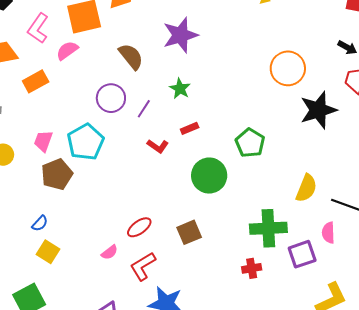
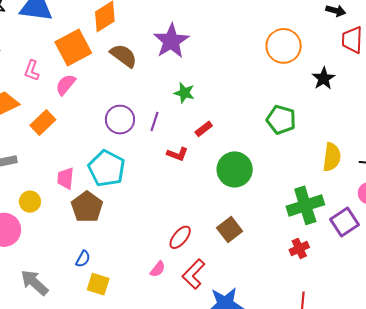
pink L-shape: (38, 28) -> (32, 70), size x0.7
brown semicircle: (131, 56) -> (124, 56), moved
black star: (318, 110) -> (324, 78), size x0.6
green pentagon: (250, 143) -> (281, 120), moved

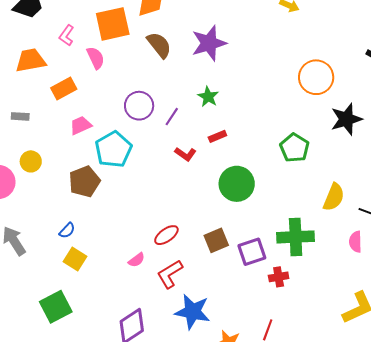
black star: (324, 78) -> (346, 119), size x1.4
pink semicircle: (66, 85) -> (96, 58), turned 100
pink trapezoid: (65, 178) -> (81, 125), moved, turned 45
purple square: (344, 222) -> (252, 252), moved

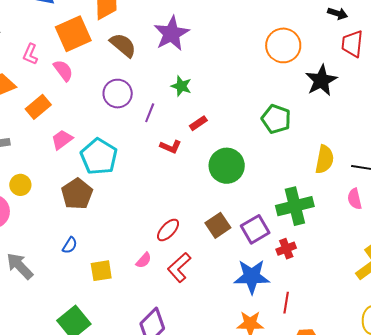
purple circle: (139, 106) -> (118, 94), moved
yellow square: (75, 259) -> (101, 271), moved, turned -30
blue star: (193, 312) -> (252, 277), moved

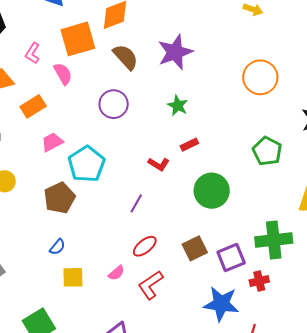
orange circle: (283, 45) -> (260, 77), moved
purple line: (150, 113) -> (136, 203), moved
blue semicircle: (70, 245) -> (57, 247), moved

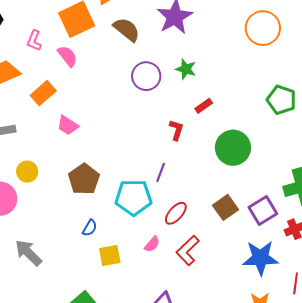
purple circle: (114, 104) -> (146, 76), moved
pink trapezoid: (52, 142) -> (68, 125), turned -110
cyan pentagon: (86, 164) -> (133, 197), moved, turned -30
red L-shape: (159, 164) -> (176, 130), turned -95

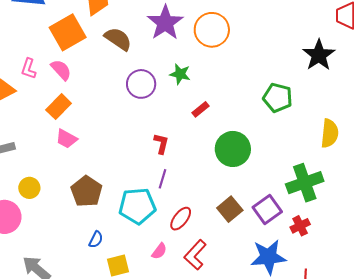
orange circle: (263, 28) -> (212, 30), moved
pink L-shape: (34, 41) -> (29, 69), moved
orange rectangle: (43, 93) -> (59, 107), moved
red L-shape: (176, 130) -> (161, 144), moved

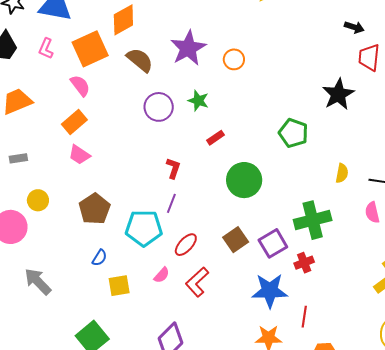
orange circle: (212, 30) -> (234, 59), size x0.6
pink L-shape: (29, 69) -> (46, 49), moved
yellow semicircle: (330, 133) -> (342, 173), size x0.7

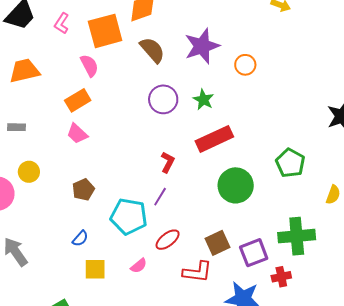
green pentagon: (293, 133) -> (290, 163), moved
red rectangle: (216, 138) -> (214, 139), size x2.0
brown pentagon: (95, 209) -> (83, 190), size x0.7
red L-shape: (197, 282) -> (197, 272), moved, turned -140

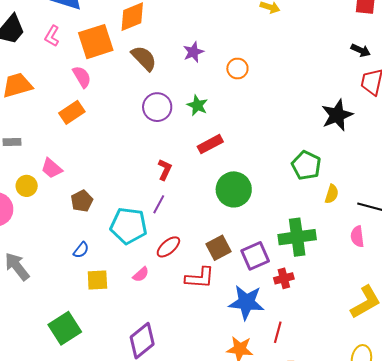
purple star: (202, 46) -> (193, 52), size x0.6
pink trapezoid: (77, 134) -> (52, 168), moved
red rectangle: (214, 139) -> (210, 144), size x0.7
green pentagon: (290, 163) -> (306, 165), moved

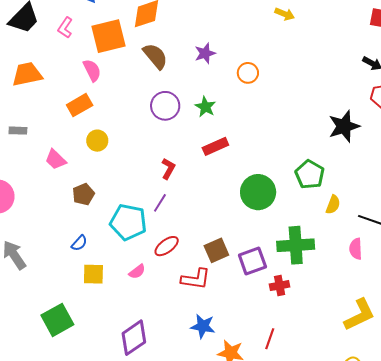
yellow circle: (27, 186) -> (97, 141), moved
green circle: (234, 189) -> (258, 192), moved
blue star: (246, 302) -> (203, 326), moved, size x0.7

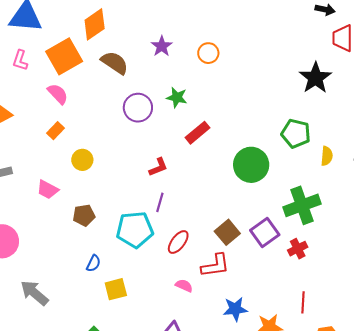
orange rectangle: (80, 105) -> (55, 131), size x0.7
red L-shape: (168, 169) -> (158, 167), turned 55
brown pentagon: (83, 194) -> (84, 215), turned 30
pink semicircle: (137, 272) -> (184, 286), moved, turned -102

